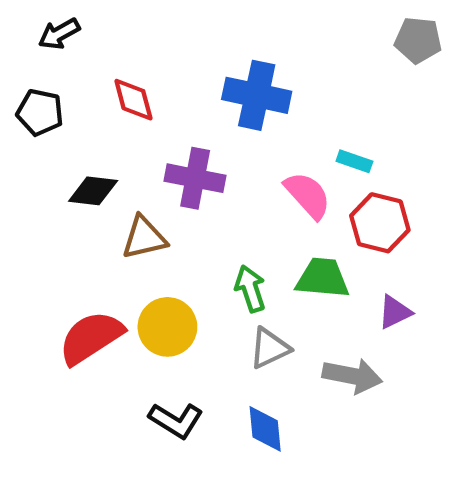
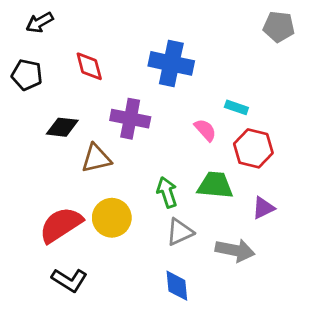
pink semicircle: (308, 195) -> (205, 130), size x0.7
black L-shape: (176, 420) -> (69, 280), moved

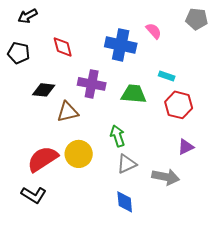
pink semicircle: (205, 130) -> (154, 31), moved
green trapezoid: (215, 185) -> (134, 94), moved
black L-shape: (69, 280) -> (34, 195), moved

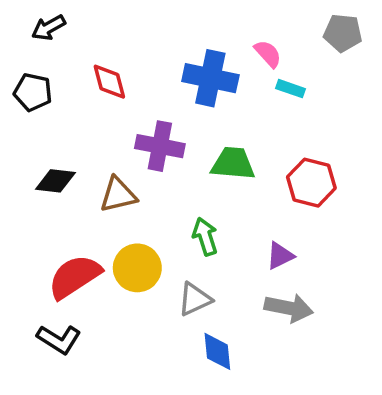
cyan rectangle: (167, 76) -> (290, 89), moved
black diamond: (44, 90) -> (55, 181), moved
purple triangle: (186, 147) -> (280, 256), moved
gray triangle: (127, 164) -> (195, 299), moved

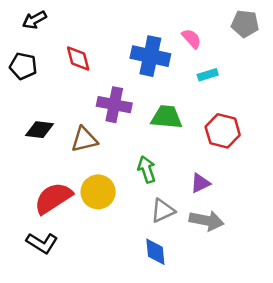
cyan rectangle: (290, 89) -> (208, 75), moved, turned -36
gray triangle: (195, 299) -> (163, 211), moved

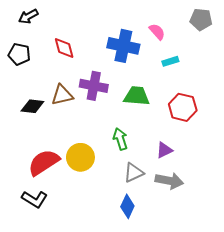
brown triangle: (84, 140) -> (62, 95), moved
blue diamond: (155, 252) -> (127, 206), turned 30

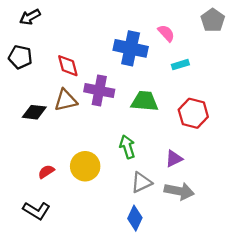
gray pentagon: (201, 19) -> (213, 20), turned 30
red diamond: (64, 48) -> (68, 66), moved
red semicircle: (44, 162) -> (46, 172), size x0.5

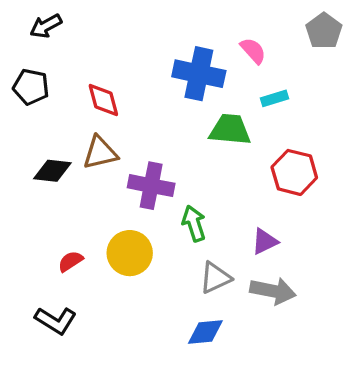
purple cross: (99, 91) -> (151, 186), moved
green trapezoid: (145, 101) -> (230, 130), moved
blue diamond: (135, 218) -> (205, 332), turned 60

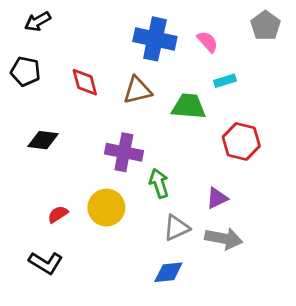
blue cross: (199, 74) -> (155, 39), moved
brown triangle: (100, 153) -> (137, 90), moved

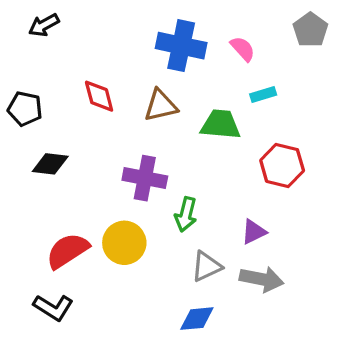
black pentagon: (25, 71) -> (25, 109), moved
green arrow: (159, 183) -> (186, 214), turned -148
red semicircle: (58, 214) -> (68, 251), size x1.8

